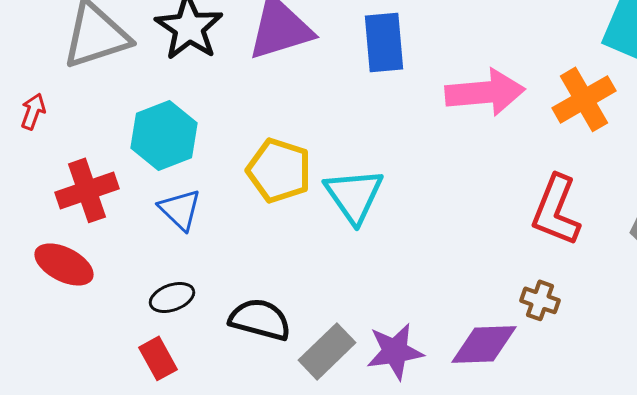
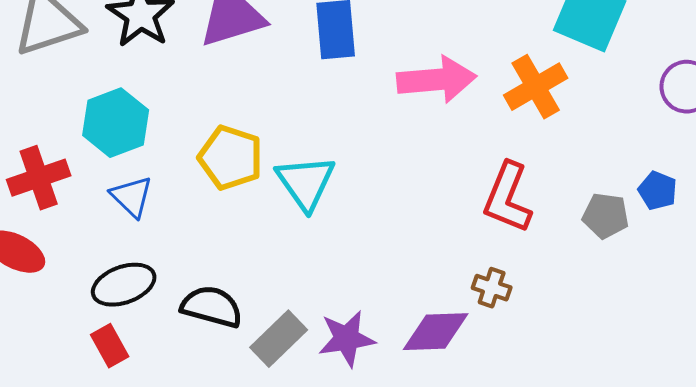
black ellipse: (172, 297) -> (124, 285), size x1.4

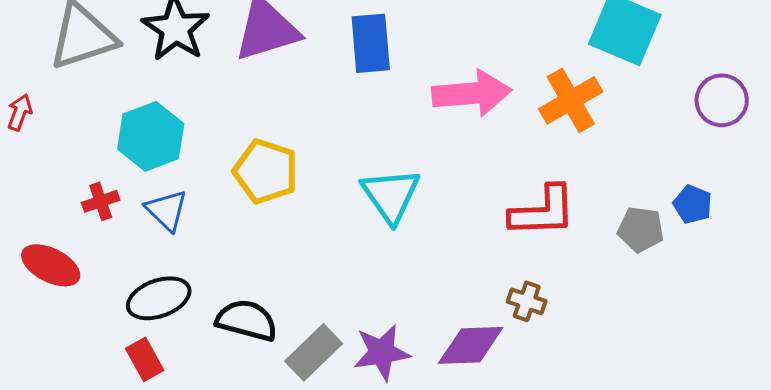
red cross: (39, 178) -> (101, 201), moved, size x0.6
cyan triangle: (306, 183) -> (391, 195), moved
red L-shape: (508, 198) -> (543, 211), turned -114

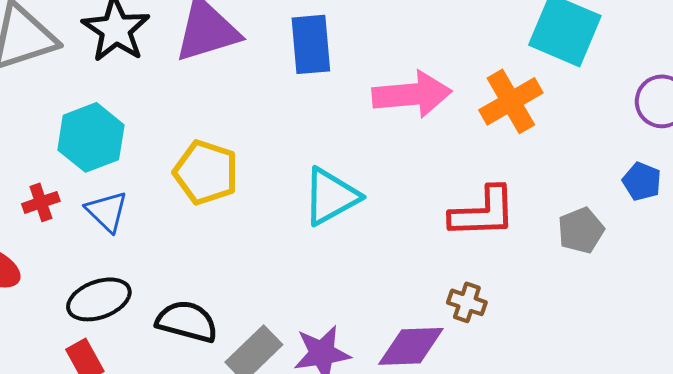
cyan triangle: (391, 195) -> (331, 196), turned 36
blue pentagon: (693, 204) -> (642, 181), moved
gray pentagon: (641, 229) -> (581, 230), turned -30

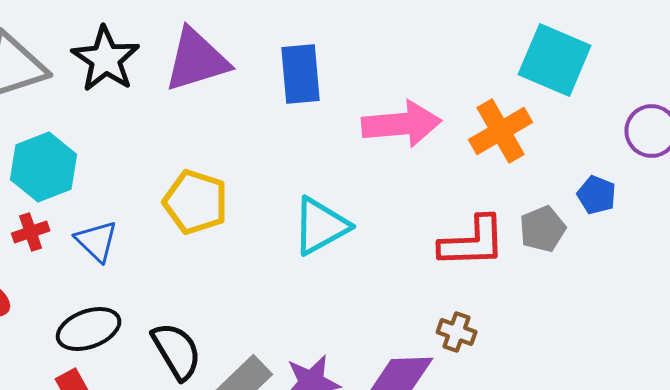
cyan hexagon: (91, 137) -> (44, 167), moved
blue pentagon: (642, 181) -> (597, 195), moved
gray pentagon: (581, 230) -> (543, 229), moved
black semicircle: (187, 321) -> (177, 351), turned 44

